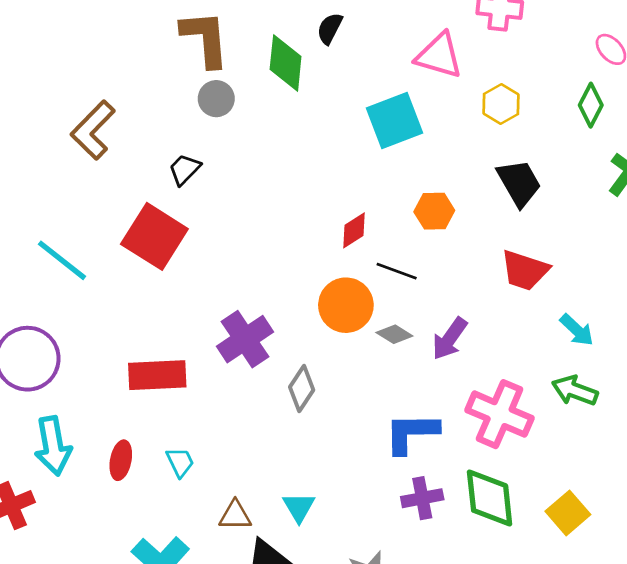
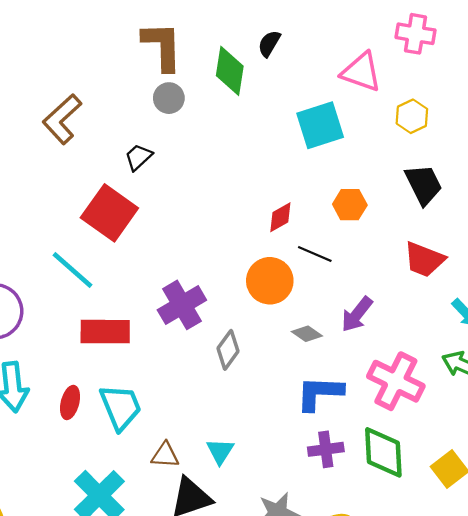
cyan line: (62, 260) -> (72, 270), moved
gray diamond: (394, 334) -> (307, 334), moved
cyan trapezoid: (180, 462) -> (121, 407), size x1.8

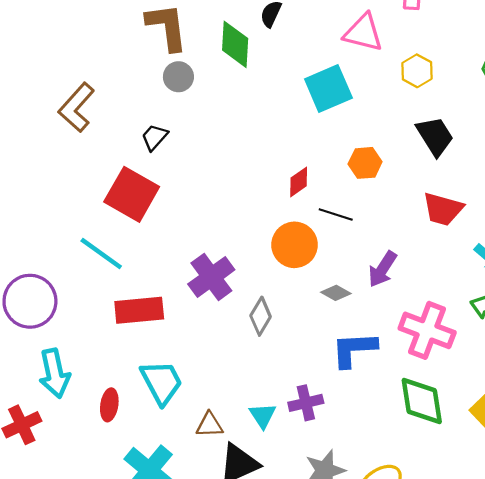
red ellipse: (70, 402) -> (109, 405), moved
purple cross: (326, 449) -> (306, 403), moved

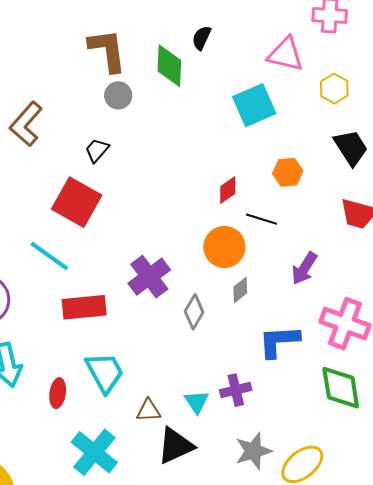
gray diamond: (336, 293) -> (240, 290), moved, turned -68

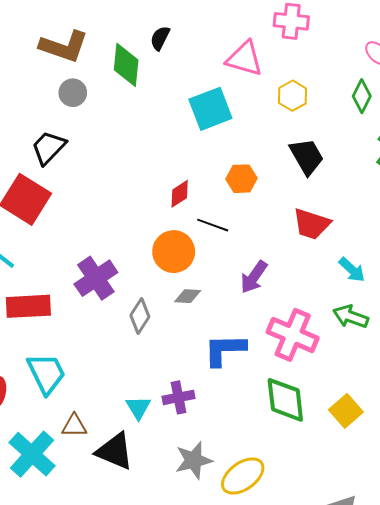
brown L-shape: (107, 50) -> (64, 46), turned 114
black trapezoid: (97, 150) -> (49, 147), size x1.4
gray diamond: (240, 290) -> (188, 296), turned 40
brown triangle: (149, 411) -> (74, 426), moved
black triangle: (175, 446) -> (115, 451), turned 45

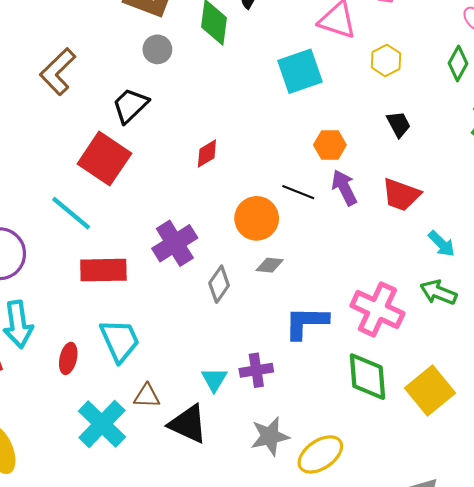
black trapezoid: (307, 156) -> (399, 124), size x0.7
red diamond: (180, 194) -> (207, 154), moved
purple arrow: (254, 277) -> (344, 188), moved, turned 116
yellow square: (346, 411) -> (430, 391), size x1.4

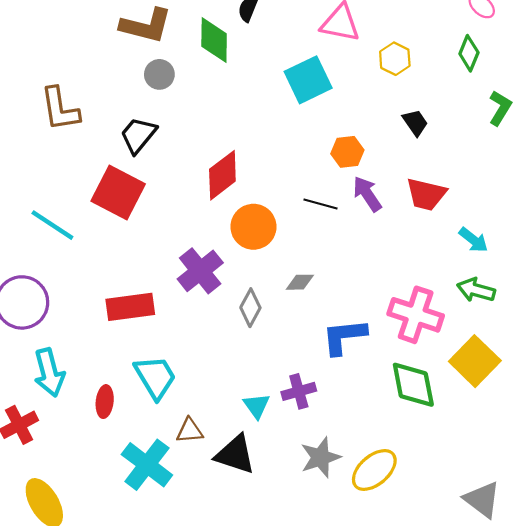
brown L-shape: (58, 72) -> (60, 109), turned -48
red diamond: (207, 154) -> (222, 175), size x1.6
cyan line: (71, 213) -> (52, 225), moved
orange circle: (257, 218) -> (253, 227), moved
yellow square: (430, 391) -> (475, 361), moved

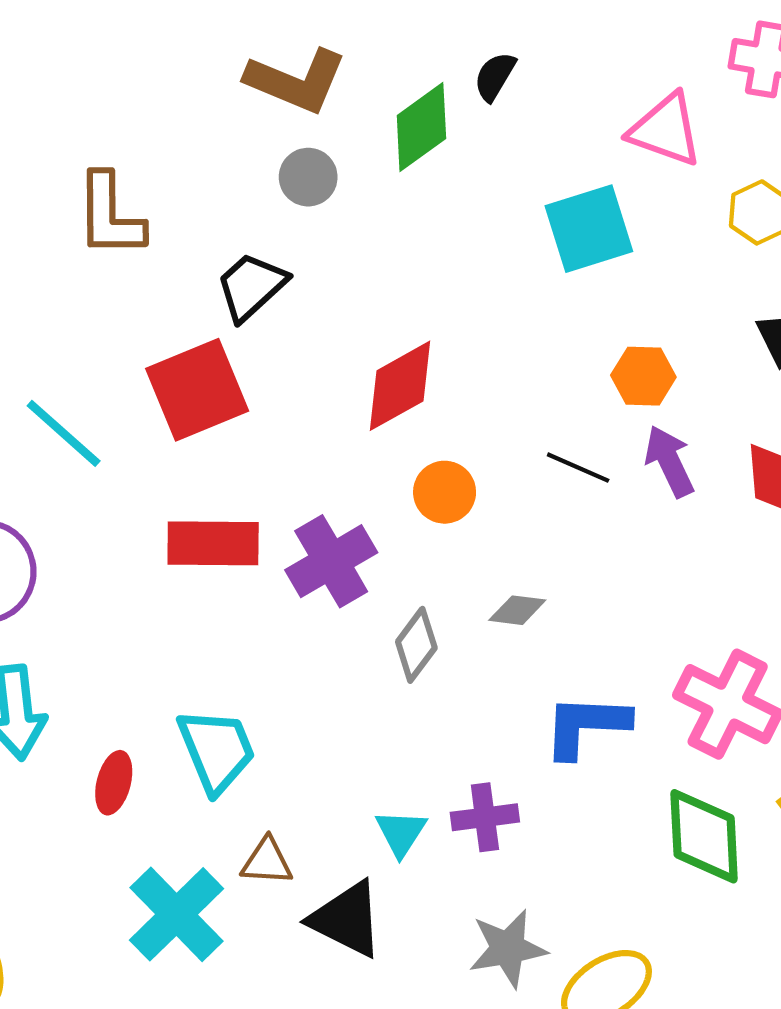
green diamond: (214, 40) -> (421, 127), turned 45
red square: (118, 193) -> (197, 390), turned 32
orange circle: (253, 227) -> (445, 492), size x0.7
red rectangle: (130, 307) -> (213, 543), moved

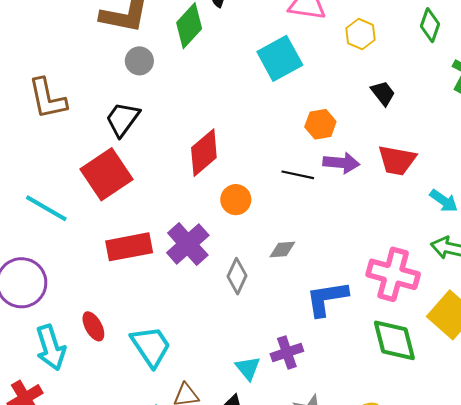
purple arrow: (669, 461) -> (341, 163), turned 132
red ellipse: (114, 783) -> (93, 326), moved, turned -32

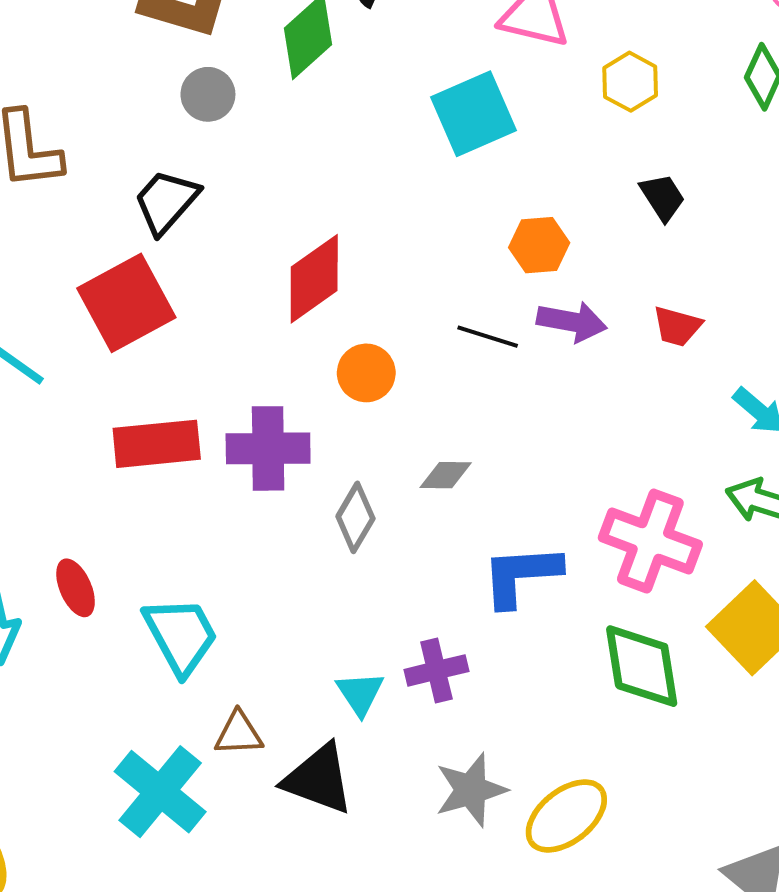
red trapezoid: (397, 160) -> (677, 326), size x0.7
purple cross: (188, 244) -> (268, 448), turned 36

